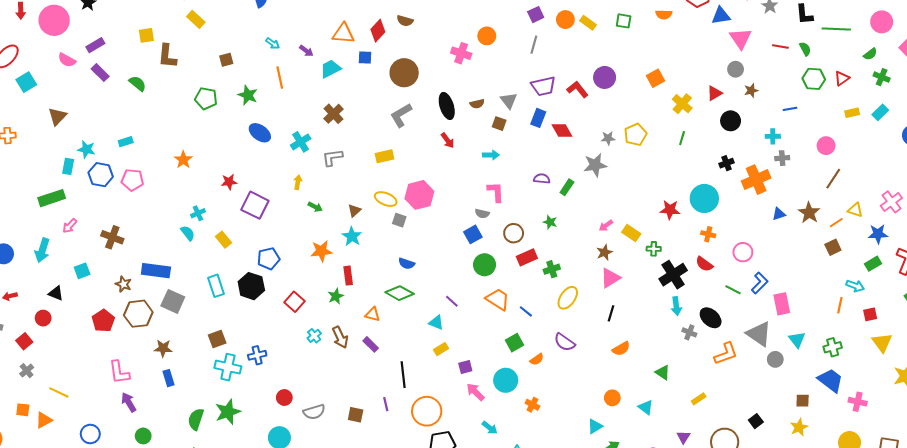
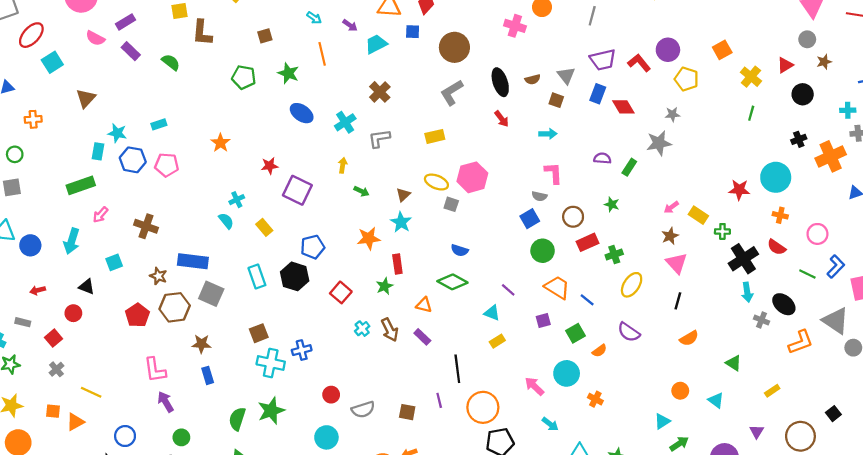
yellow pentagon: (636, 135) -> (687, 79), moved, turned -30
pink triangle: (610, 278) -> (677, 263), turned -40
purple square: (465, 367) -> (543, 321), moved

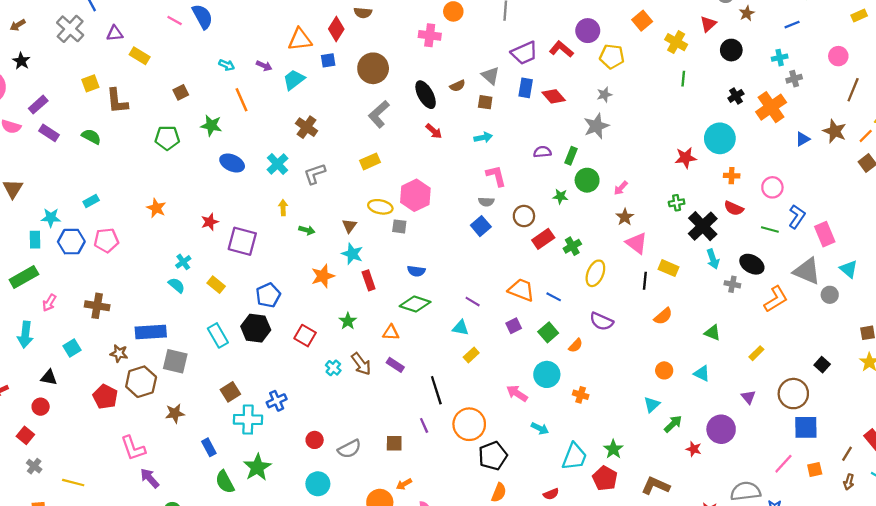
yellow rectangle: (698, 215) -> (668, 268), moved
green circle: (543, 251) -> (587, 180), moved
red rectangle: (397, 264) -> (369, 280), moved
blue rectangle: (208, 375) -> (209, 447), moved
green semicircle: (237, 419) -> (225, 482), turned -35

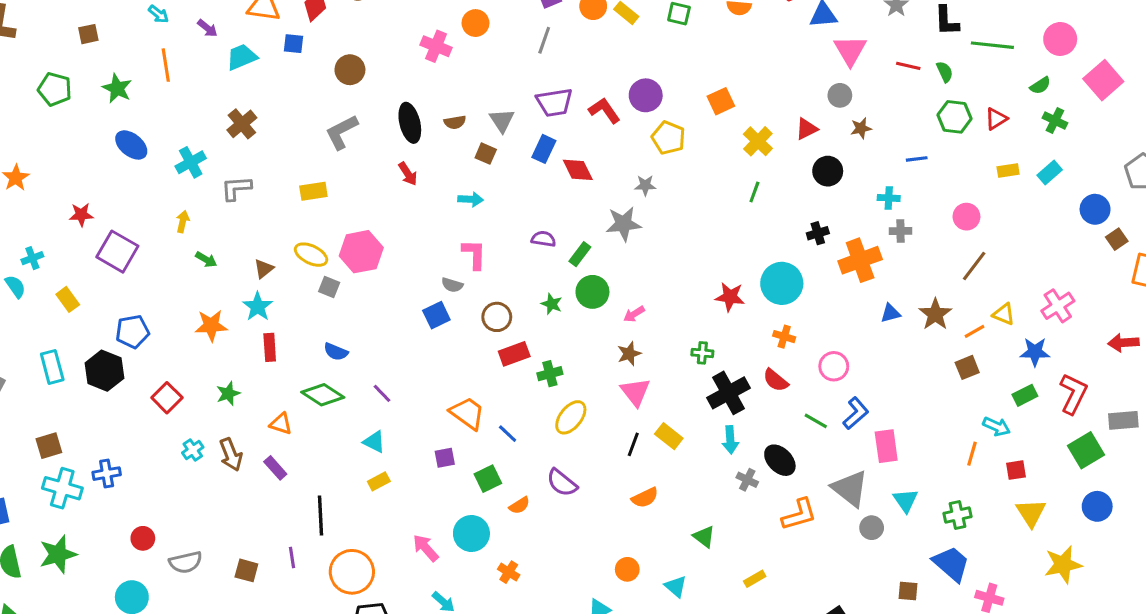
brown circle: (373, 68) -> (350, 70), size x0.7
purple line: (473, 302) -> (382, 393), moved

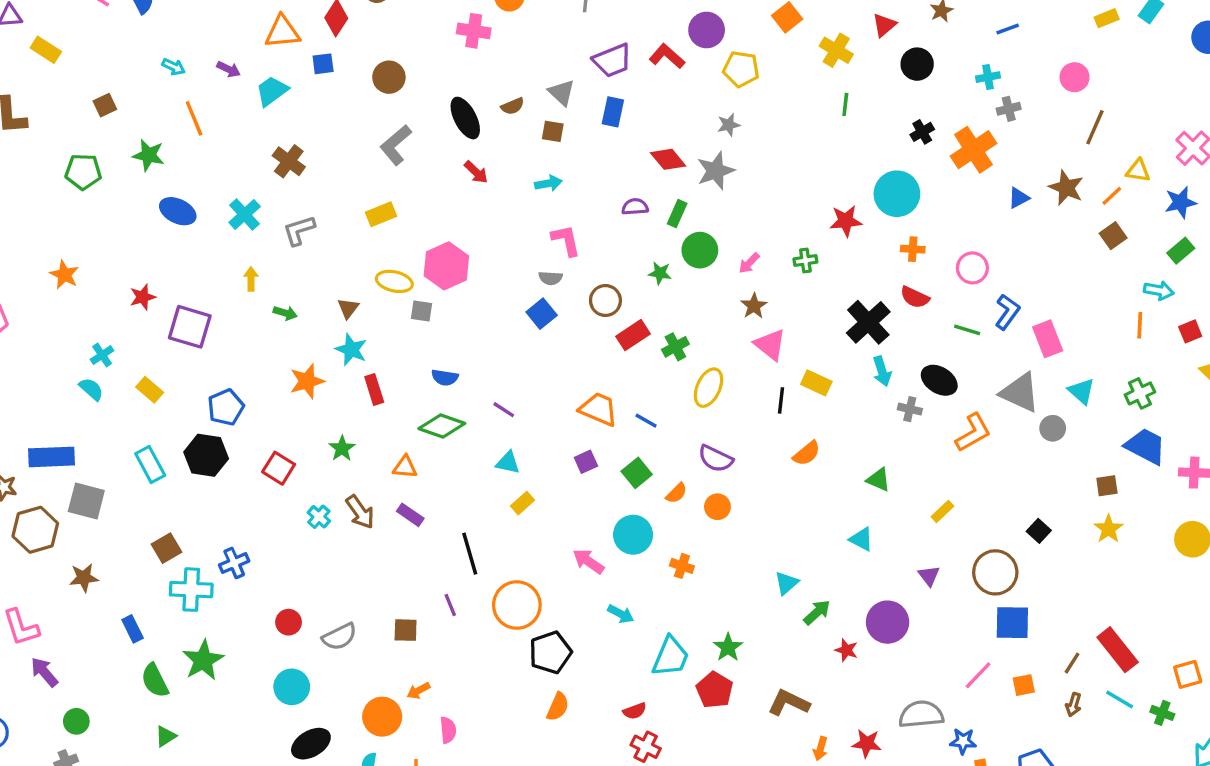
red diamond: (578, 170) -> (668, 159), moved
green cross: (702, 353) -> (805, 261), moved
orange circle: (627, 569) -> (717, 507), moved

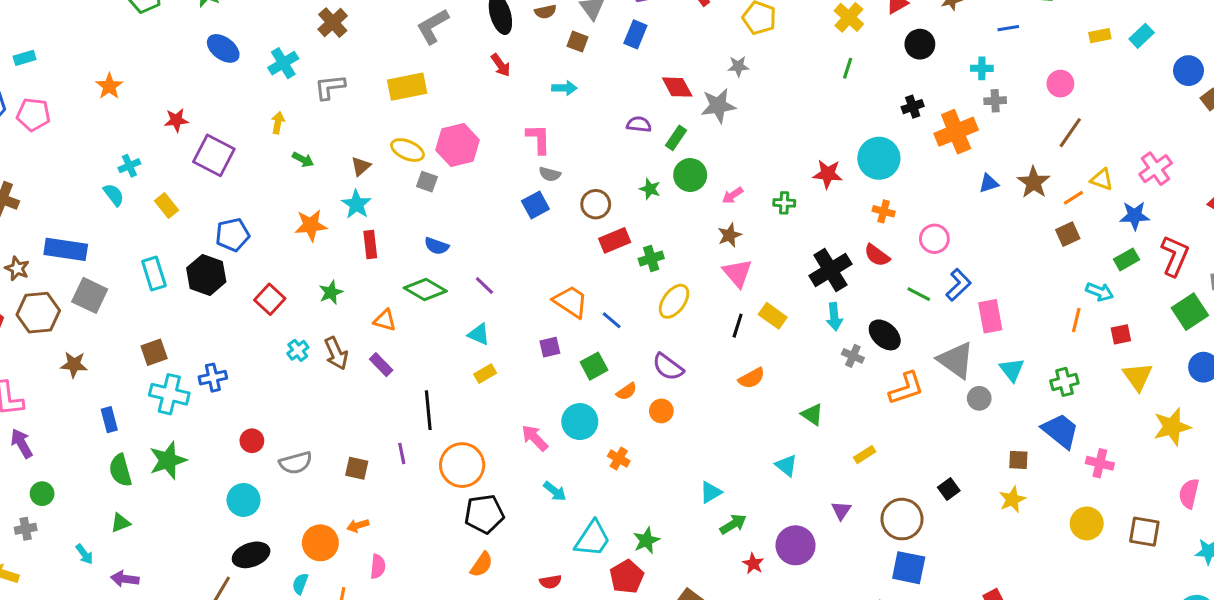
yellow rectangle: (381, 214) -> (407, 87), size x1.4
pink L-shape: (566, 240) -> (538, 139), moved

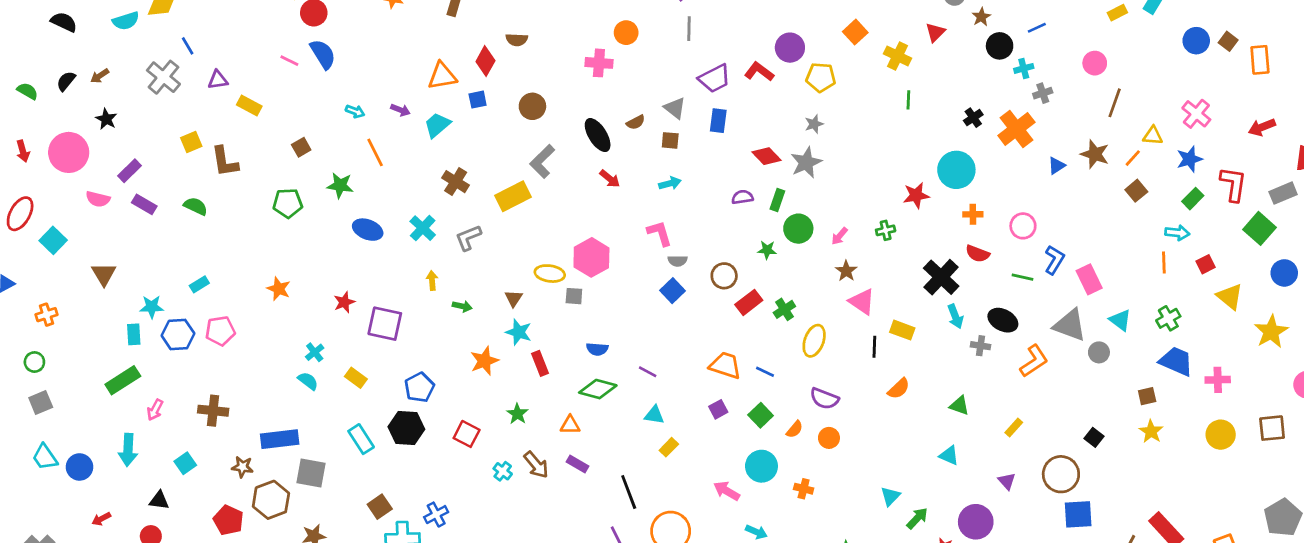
black circle: (920, 44) -> (1000, 46), moved
blue circle: (1188, 71) -> (1196, 41), moved
yellow rectangle: (407, 87) -> (513, 196), moved

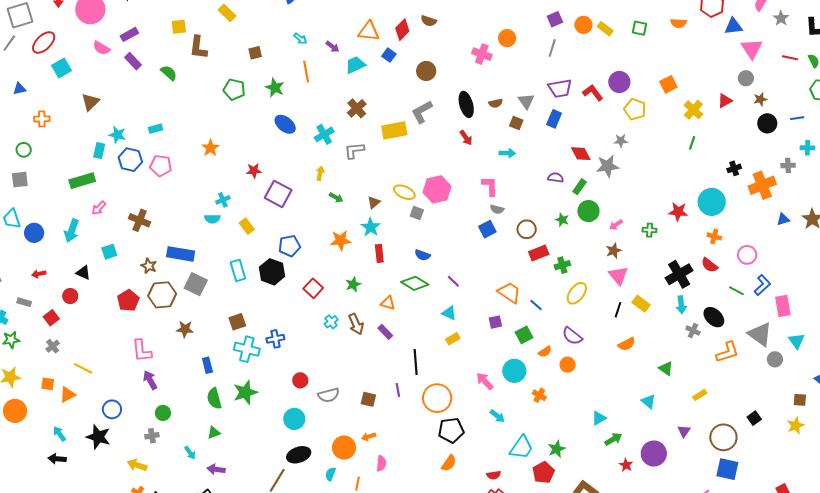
cyan cross: (1024, 68) -> (807, 148), moved
blue square: (478, 100) -> (389, 55), turned 32
cyan semicircle: (308, 381) -> (212, 219), turned 126

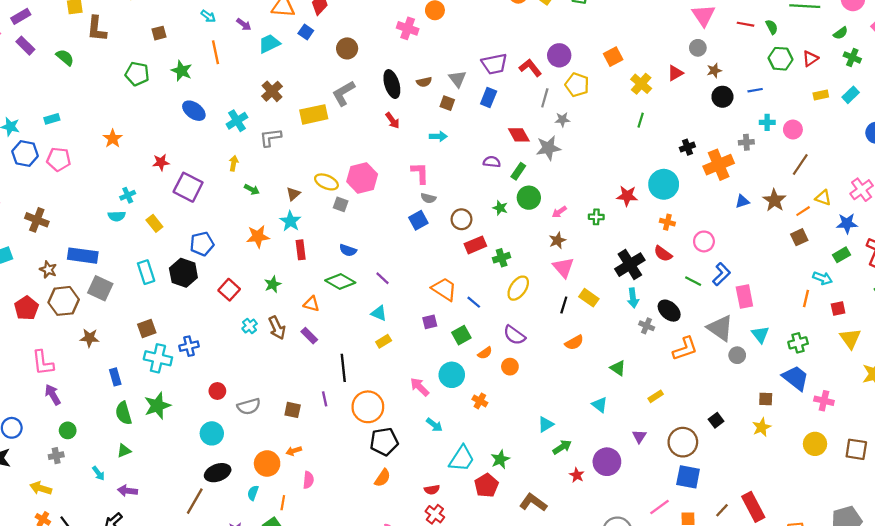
gray line: (552, 48) -> (545, 98), moved

